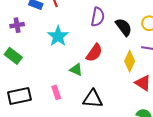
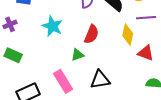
green triangle: (76, 70) -> (77, 55), turned -32
pink rectangle: (56, 92) -> (63, 81), size x1.6

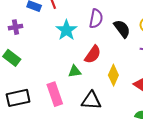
cyan star: (52, 26) -> (66, 30), moved
yellow diamond: (128, 35) -> (113, 75), moved

